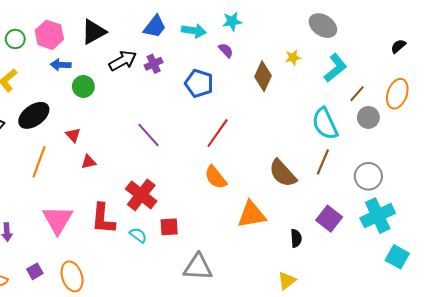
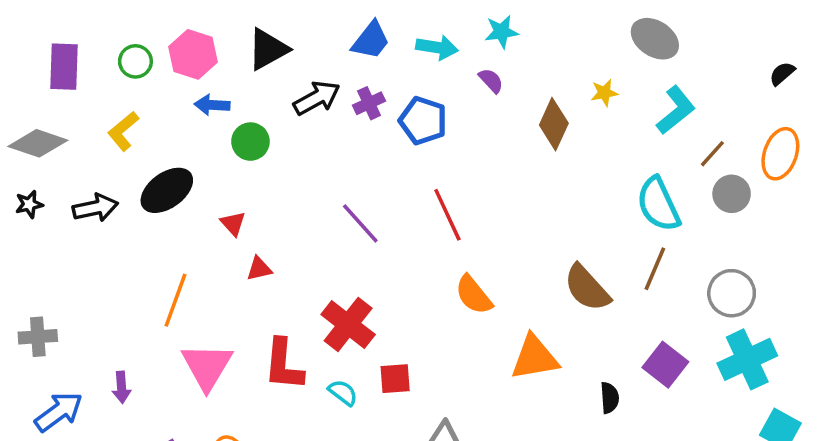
blue pentagon: (199, 83) -> (423, 121), moved
red line: (218, 133) -> (447, 215), moved, turned -60
orange line: (39, 162) -> (176, 300), moved

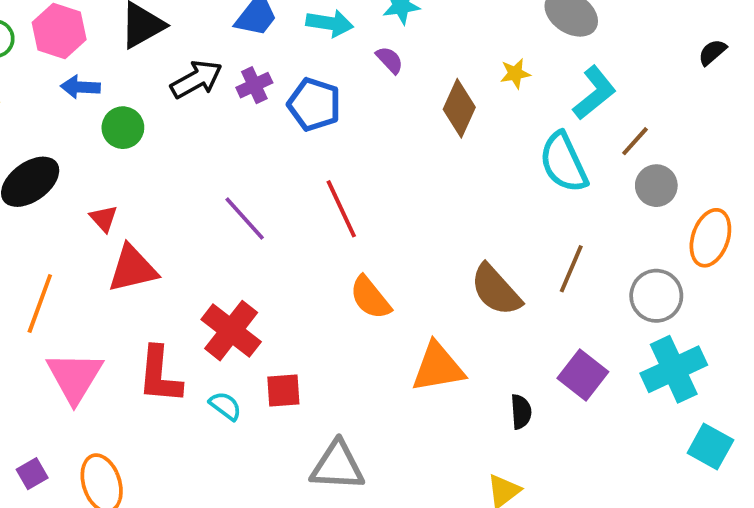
orange ellipse: (780, 154) -> (710, 238), moved
cyan semicircle: (658, 204) -> (564, 162), moved
red triangle: (259, 269) -> (133, 269), size x1.8

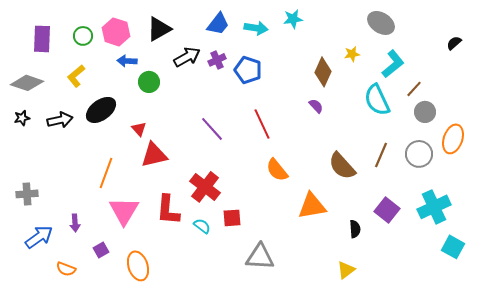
purple semicircle: (390, 60) -> (316, 106), moved
gray circle: (656, 296) -> (419, 154), moved
purple square: (32, 474) -> (101, 250), moved

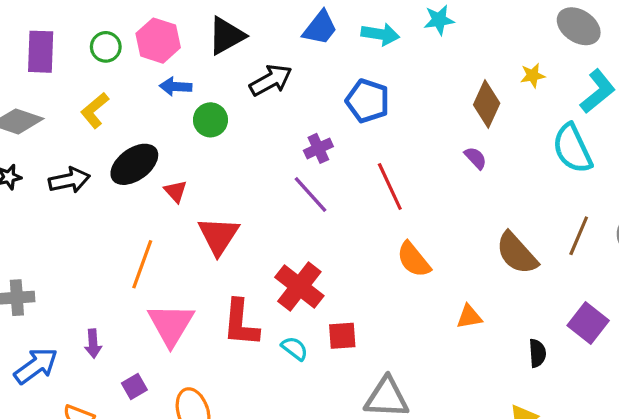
purple cross: (217, 60) -> (318, 148), moved
red triangle: (139, 129) -> (176, 191), moved
red triangle: (154, 155) -> (218, 236), turned -44
orange triangle: (312, 206) -> (469, 317), size x0.6

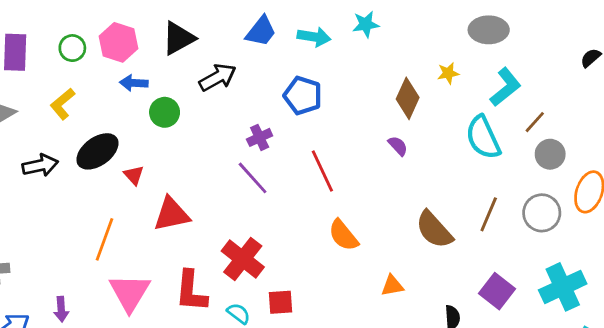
gray ellipse: (579, 26) -> (489, 30), turned -33
red triangle: (218, 236) -> (172, 214), turned 45

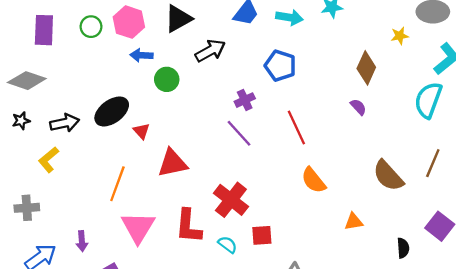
yellow star: (448, 73) -> (400, 36), moved
yellow L-shape: (63, 104) -> (49, 160), moved
cyan semicircle: (483, 137) -> (428, 100), turned 45

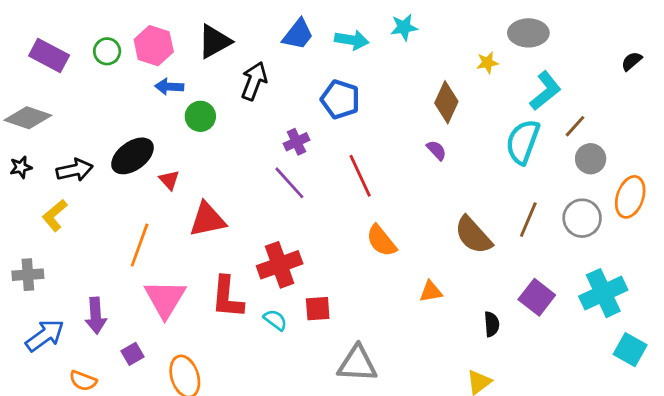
purple rectangle: (44, 30) -> (49, 56), turned -64
black arrow: (210, 51) -> (254, 81), turned -40
red cross: (231, 200) -> (280, 265), turned 32
purple arrow: (82, 241) -> (96, 316), size x1.4

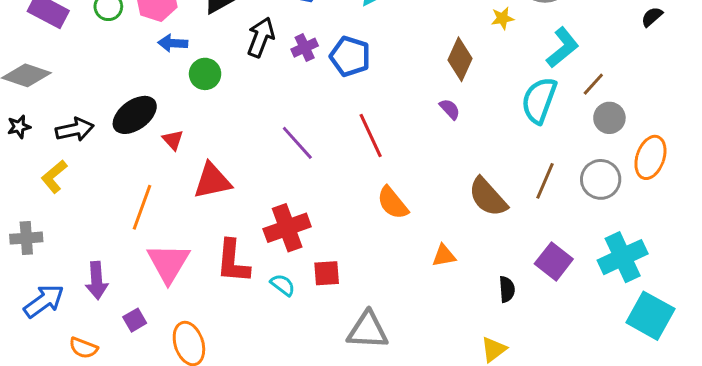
purple cross: (296, 142) -> (305, 48), moved
cyan square: (630, 350) -> (650, 316), size x1.4

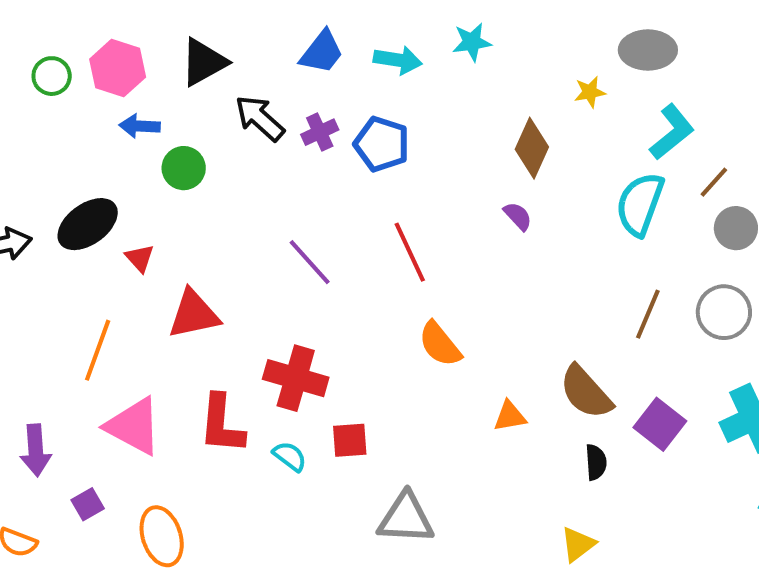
black arrow: (261, 37) -> (260, 118), turned -69
brown semicircle: (488, 197) -> (586, 392), moved
red cross: (287, 228) -> (296, 378), turned 36
pink triangle: (168, 263) -> (134, 426), turned -33

